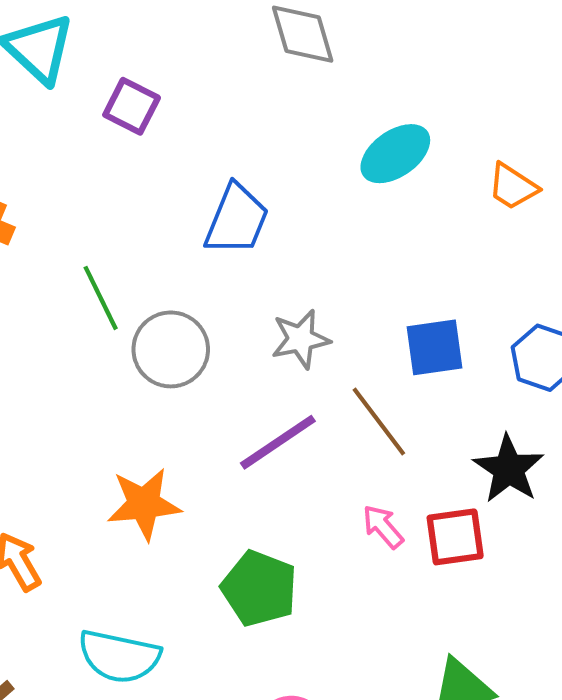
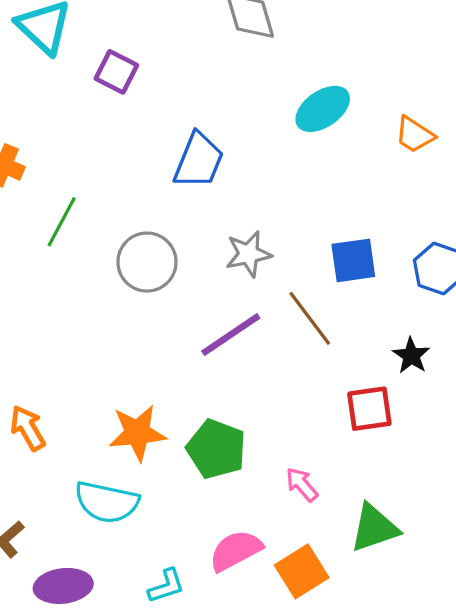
green line: (101, 298) -> (62, 222), moved, turned 54
black star: (509, 469) -> (411, 355), size x0.7
orange star: (144, 504) -> (137, 433), moved
pink arrow: (383, 527) -> (302, 484), moved

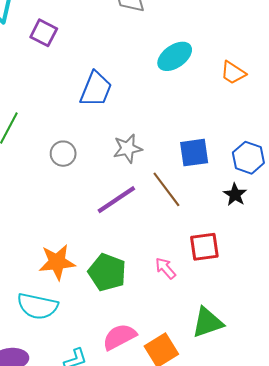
gray circle: (147, 262) -> (63, 154), size x0.7
black star: (411, 355) -> (235, 195), moved
pink arrow: (302, 484) -> (165, 268), moved

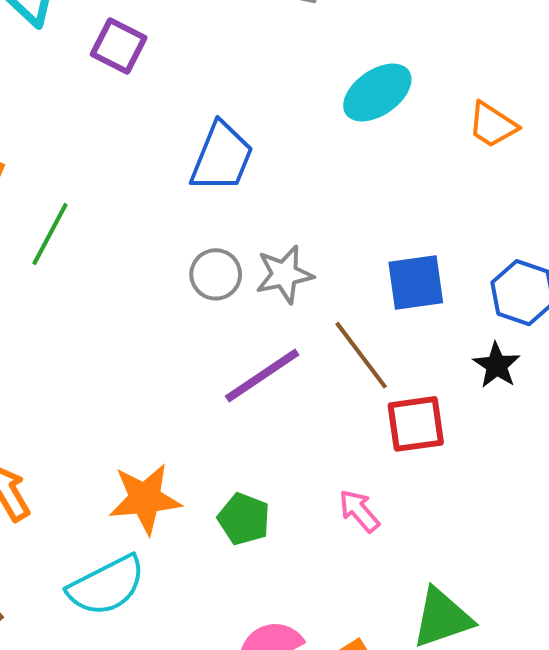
gray circle: (63, 154) -> (216, 274), moved
red square: (204, 247) -> (416, 424), moved
green pentagon: (107, 272) -> (244, 519), size x0.7
cyan semicircle: (38, 306) -> (107, 586), turned -39

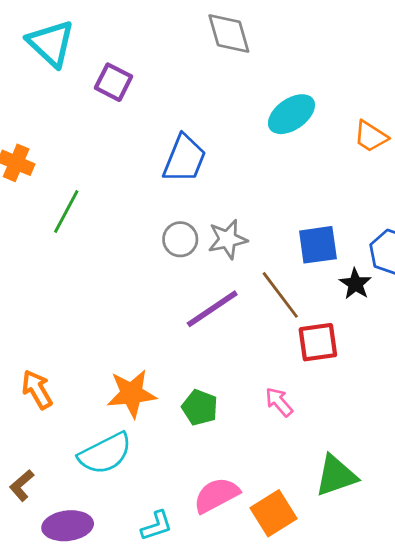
black star: (497, 365) -> (355, 284), moved

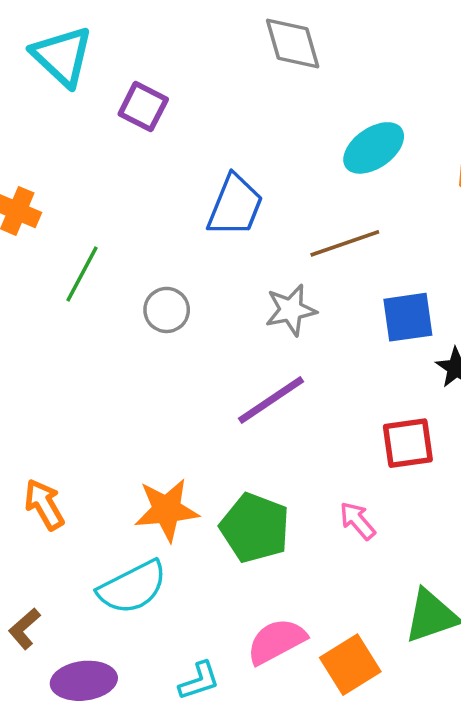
gray circle: (180, 239) -> (167, 310), moved
brown line: (280, 295) -> (345, 243), moved, turned -72
green pentagon: (200, 408) -> (255, 528), size x1.5

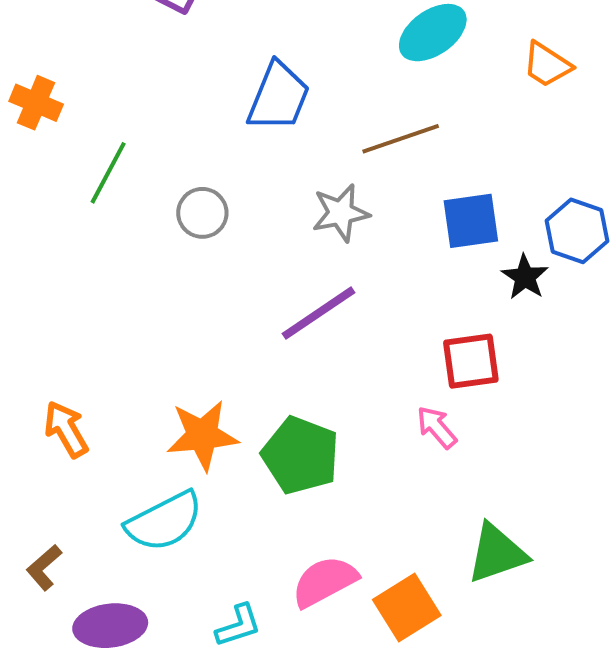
pink arrow: (357, 521) -> (437, 427), moved

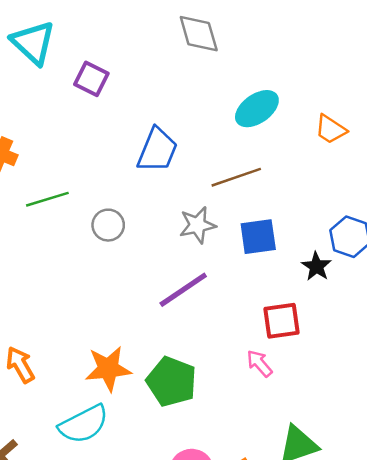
green line: (108, 173) -> (47, 199), turned 45
blue square: (471, 221) -> (258, 237), moved

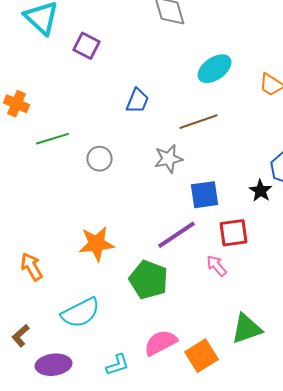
blue trapezoid: (157, 150) -> (138, 101), size x0.7
blue square: (258, 237) -> (205, 195), moved
purple line: (183, 290) -> (177, 235), moved
orange star: (108, 369) -> (97, 244), moved

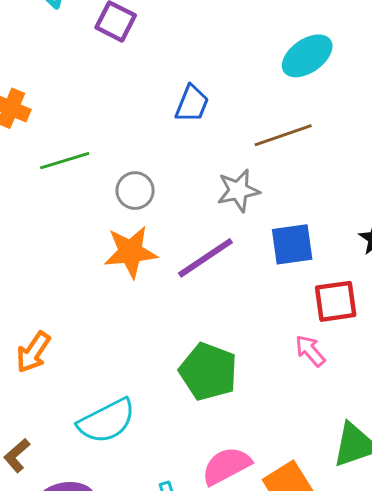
purple line: (177, 235) -> (205, 258), moved
orange star: (97, 244) -> (131, 252), moved
orange arrow: (32, 267) -> (33, 352), turned -116

